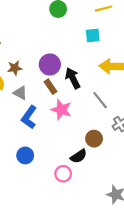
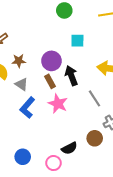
cyan square: (93, 36) -> (77, 41), moved
brown circle: (94, 139) -> (95, 138), moved
blue circle: (25, 155) -> (23, 157), moved

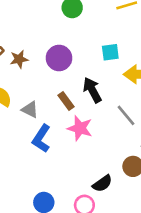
cyan square: (77, 41) -> (110, 52), moved
brown star: (19, 61) -> (19, 59), moved
purple circle: (51, 61) -> (59, 58), moved

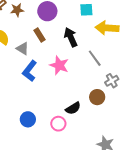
brown rectangle: (66, 101) -> (39, 35), moved

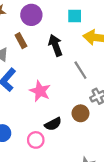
pink star: (59, 65) -> (40, 91), moved

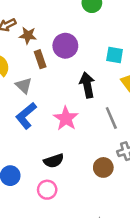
brown rectangle: (21, 41) -> (40, 59), moved
pink star: (40, 91) -> (66, 118), moved
black semicircle: (53, 124) -> (54, 161), moved

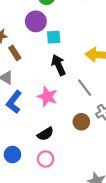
purple circle: (65, 46) -> (36, 21), moved
cyan square: (115, 55) -> (54, 37), moved
brown circle: (103, 167) -> (81, 122), moved

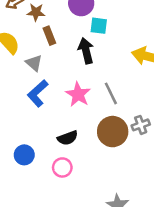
black arrow: (59, 65) -> (86, 51), moved
gray line: (85, 88) -> (111, 93), moved
brown circle: (81, 122) -> (113, 132), size x1.5

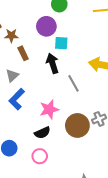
gray triangle: (34, 63) -> (12, 76), turned 40
gray line: (111, 93) -> (73, 83), moved
pink star: (78, 94) -> (49, 109), moved, turned 30

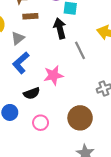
brown rectangle: (23, 53) -> (30, 16), turned -72
brown circle: (77, 125) -> (80, 118), moved
black semicircle: (42, 133) -> (32, 93), moved

